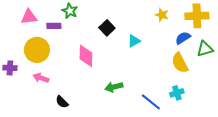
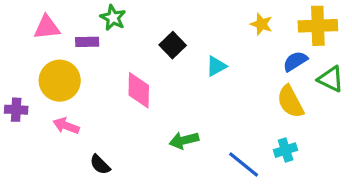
green triangle: (205, 49) -> (331, 79), turned 42

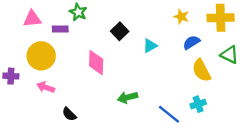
blue semicircle: (295, 61) -> (191, 42), moved

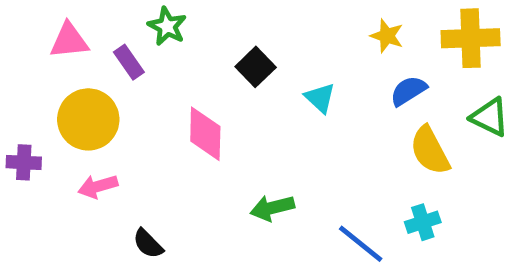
purple rectangle: (60, 29) -> (129, 62), turned 56
cyan triangle: (150, 46) -> (320, 98), turned -48
pink arrow: (46, 87) -> (98, 186), turned -36

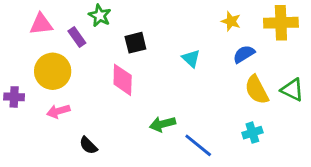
black square: (256, 67) -> (135, 43), moved, turned 30
green triangle: (490, 117) -> (292, 90), moved
blue line: (361, 244) -> (198, 145), moved

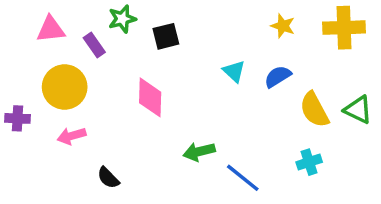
green star: (100, 16) -> (122, 19), turned 30
black square: (135, 43) -> (166, 36), moved
blue semicircle: (244, 54) -> (278, 77), moved

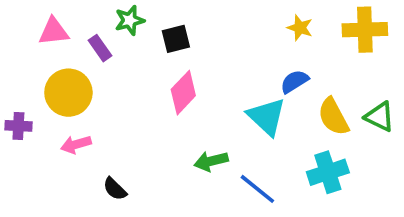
cyan triangle: (234, 71) -> (267, 117), moved, size x1.6
pink diamond: (150, 97) -> (183, 93), moved, turned 42
cyan cross: (309, 162) -> (328, 172), size x1.5

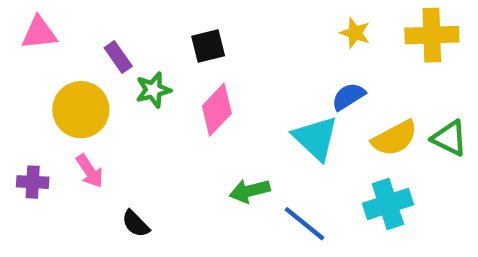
green star: (130, 20) -> (153, 90), moved
pink triangle: (54, 31) -> (39, 33), moved
yellow semicircle: (333, 117) -> (395, 138), turned -90
purple cross: (18, 126) -> (33, 182), moved
pink arrow: (76, 144) -> (90, 171), turned -108

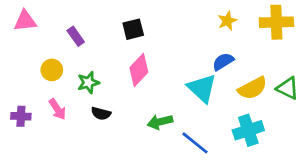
yellow star: (355, 33) -> (227, 21), turned 30
green star: (153, 90) -> (88, 83), moved
yellow circle: (81, 110) -> (52, 70), size x0.6
black semicircle: (136, 224) -> (101, 113), moved, turned -30

